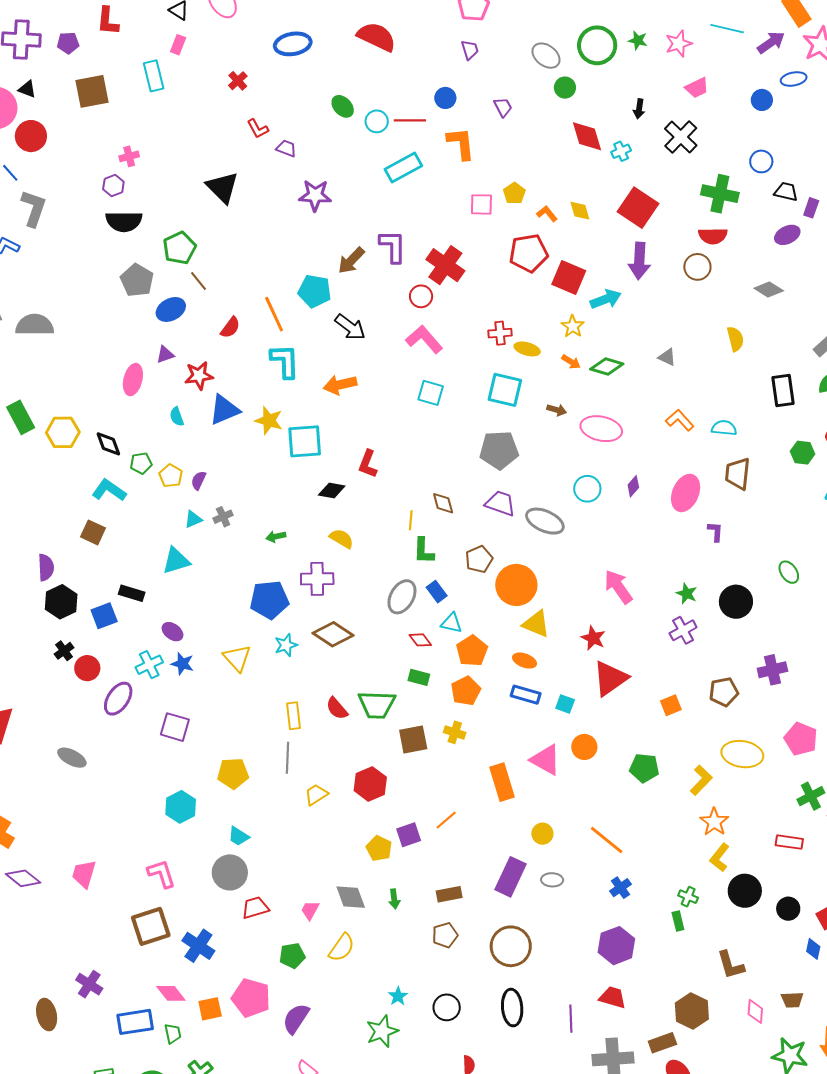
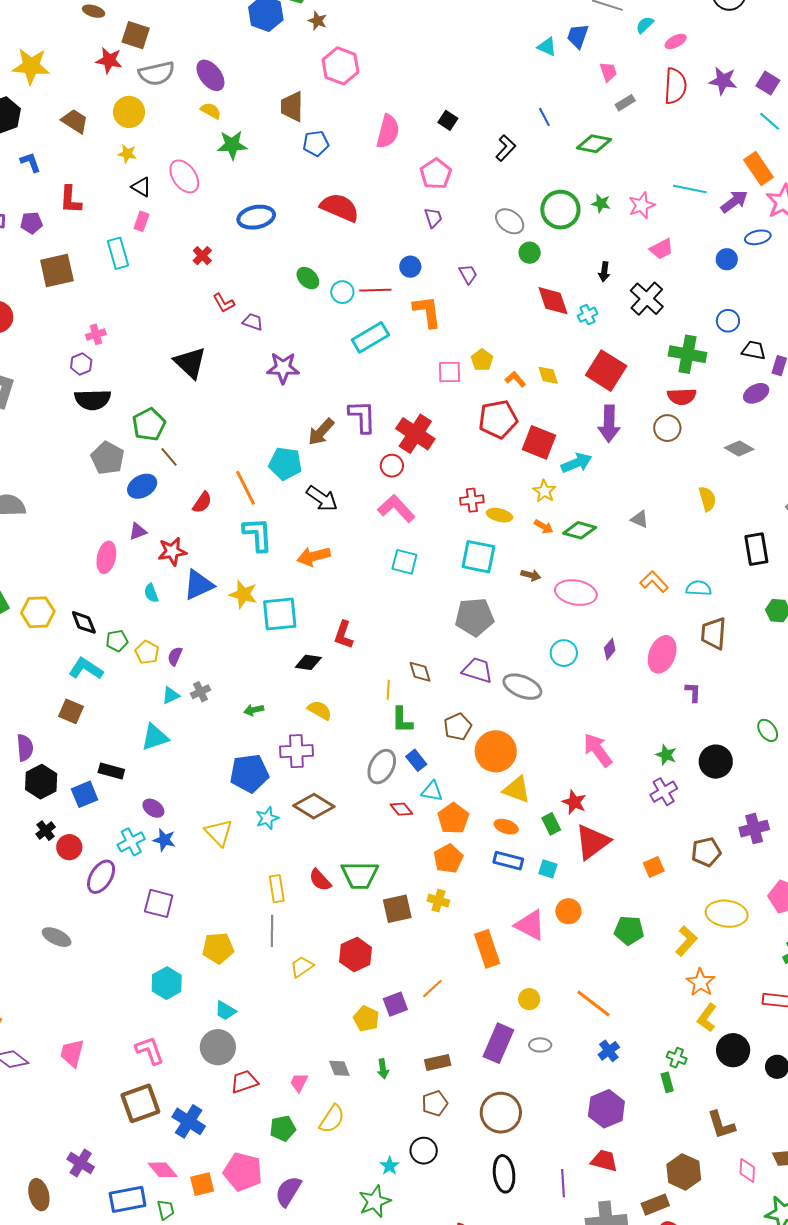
green rectangle: (419, 677) -> (551, 824), moved, turned 50
gray diamond: (351, 897) -> (339, 1068), size x0.7
black circle: (447, 1007) -> (424, 1151), moved

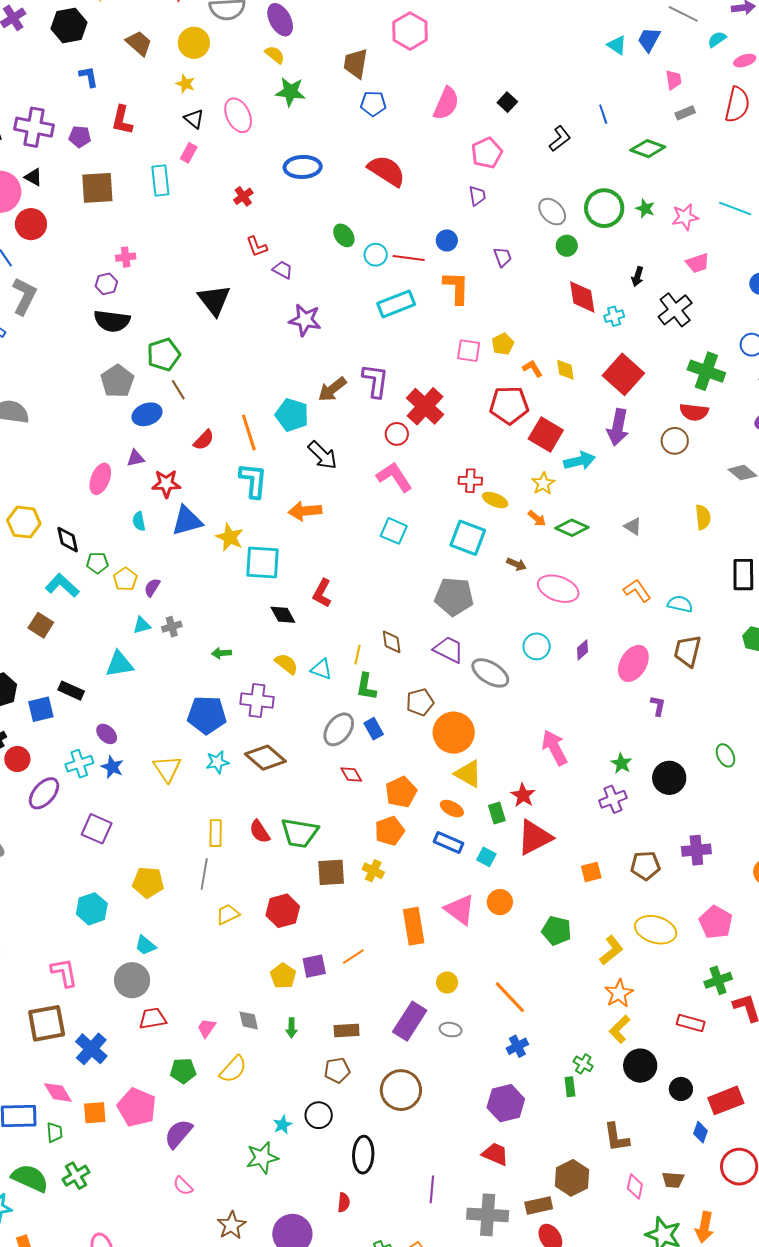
black diamond: (308, 662) -> (283, 615), turned 44
cyan triangle: (432, 791) -> (321, 669), moved
black ellipse: (504, 1174) -> (363, 1155), moved
purple line: (563, 1183) -> (432, 1189), moved

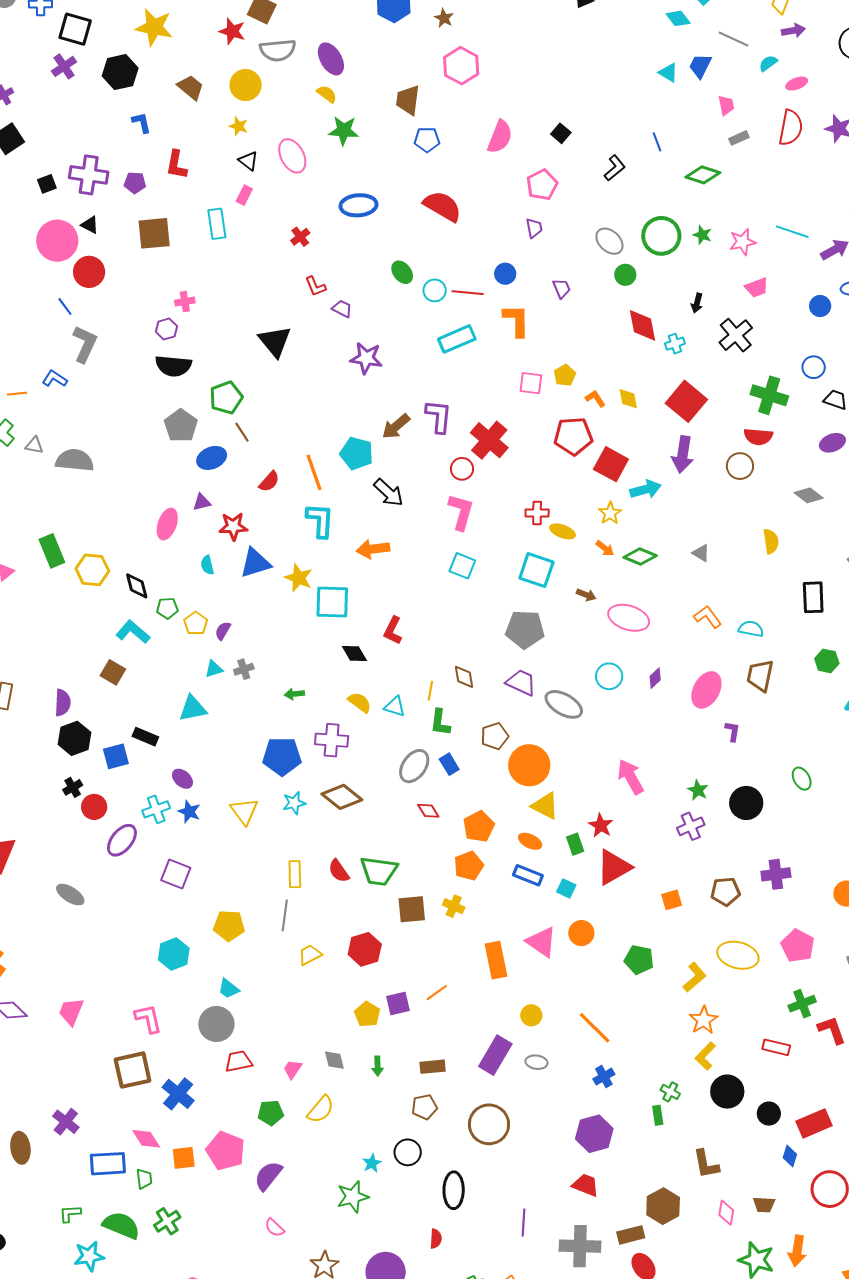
pink L-shape: (394, 477) -> (461, 512), turned 51

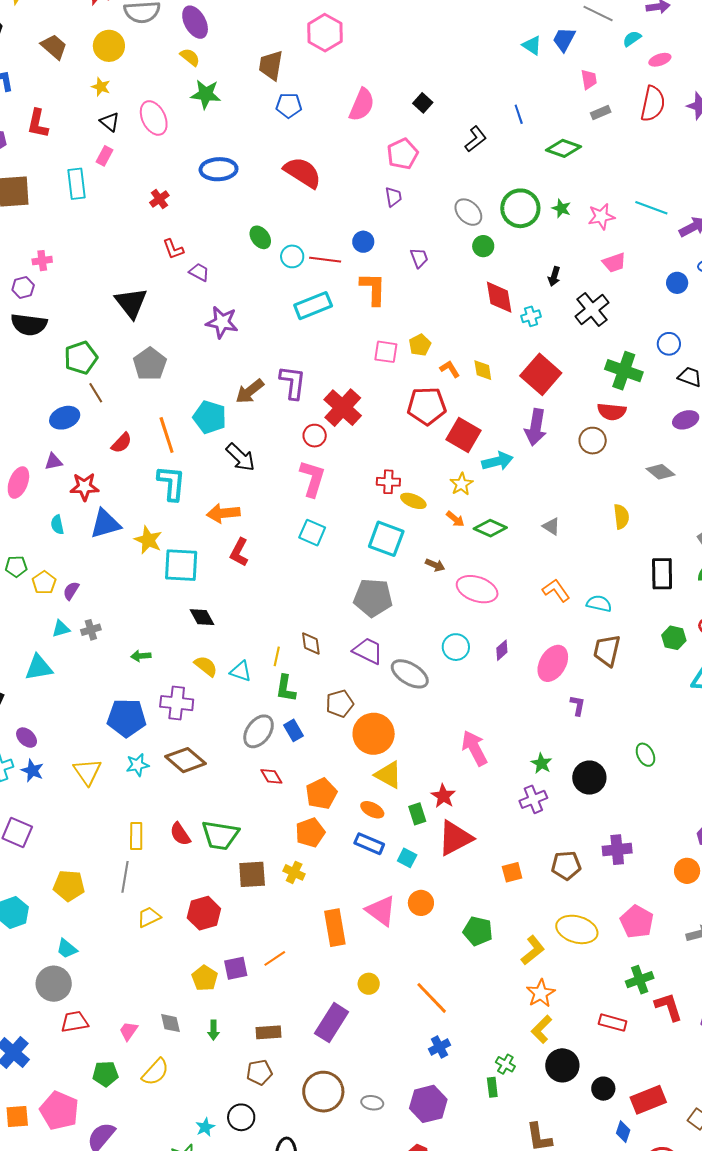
gray pentagon: (181, 426) -> (150, 364), moved
red L-shape: (393, 631) -> (239, 552), moved
gray ellipse: (536, 1062) -> (372, 1103), moved

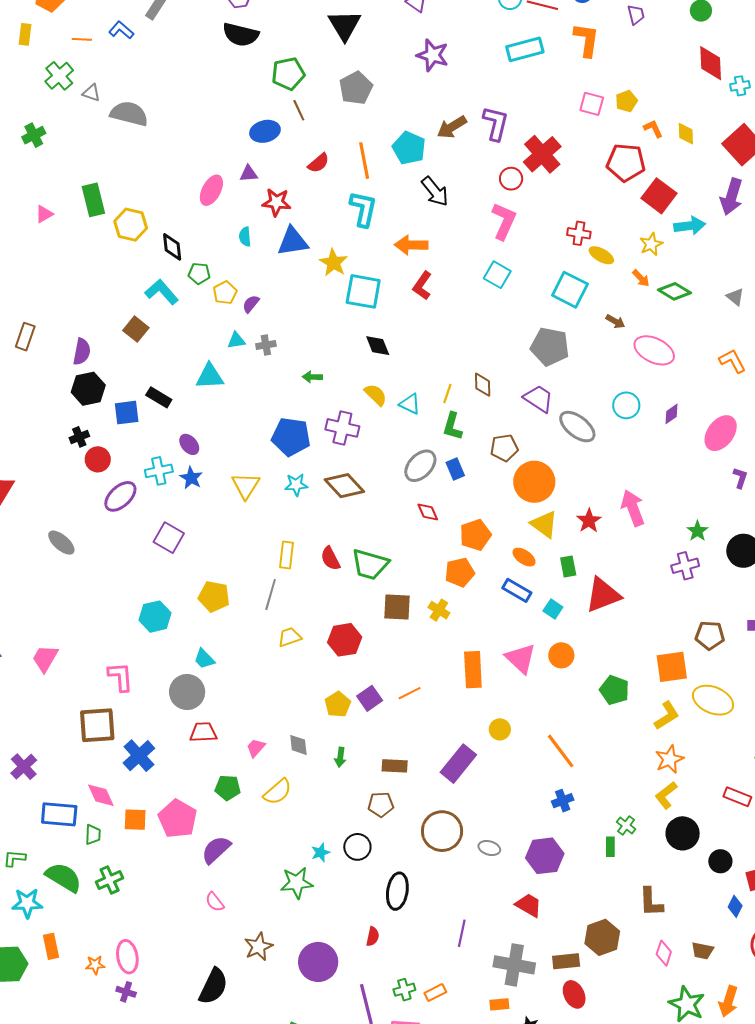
red star: (443, 796) -> (589, 521), moved
orange square: (512, 872) -> (672, 667), moved, size x1.6
purple square: (236, 968) -> (370, 698), turned -30

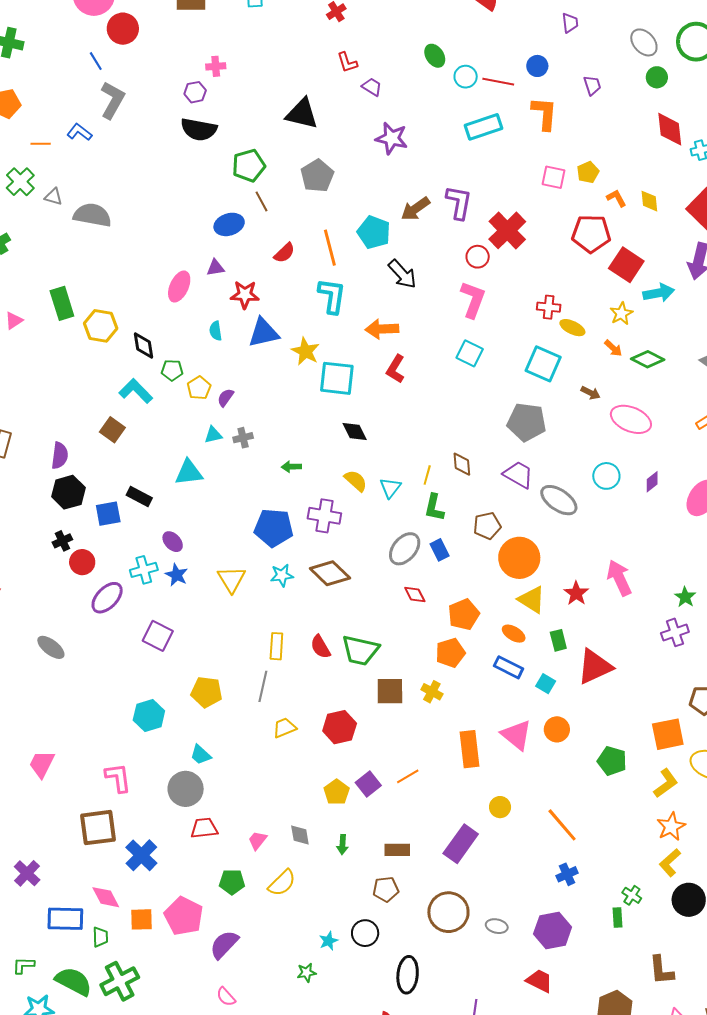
black triangle: (344, 25) -> (302, 114), turned -42
cyan triangle: (410, 404) -> (390, 488), turned 45
green cross: (110, 880) -> (120, 981), size x1.4
green star: (297, 883) -> (307, 973), size x0.6

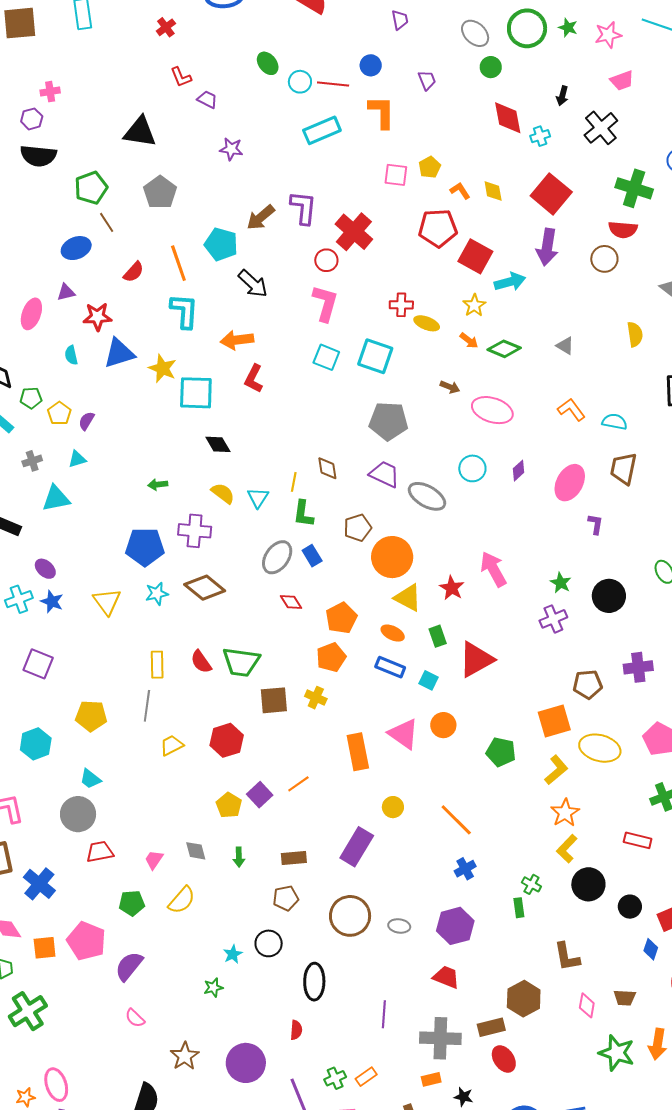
purple star: (392, 138) -> (231, 149), size x0.7
cyan square: (543, 364) -> (375, 356), moved
gray cross: (243, 438) -> (32, 461), moved

